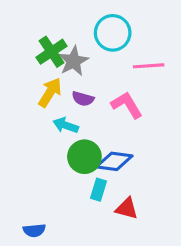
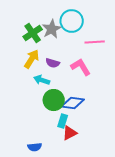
gray star: (73, 61) -> (52, 29), moved
red triangle: (127, 208) -> (70, 133), moved, turned -42
blue semicircle: (34, 230) -> (35, 147), moved

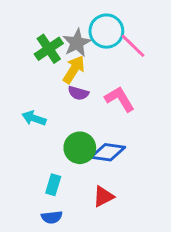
pink line: (95, 42) -> (133, 46), moved, turned 48
yellow arrow: (32, 59) -> (74, 69), moved
cyan arrow: (42, 80) -> (34, 118), moved
cyan rectangle: (63, 121) -> (53, 185), moved

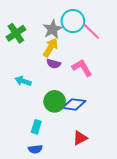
green cross: (49, 49) -> (16, 33), moved
red triangle: (103, 197) -> (80, 138), moved

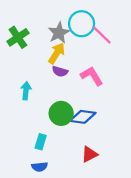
cyan arrow: (23, 81) -> (26, 91), turned 77

